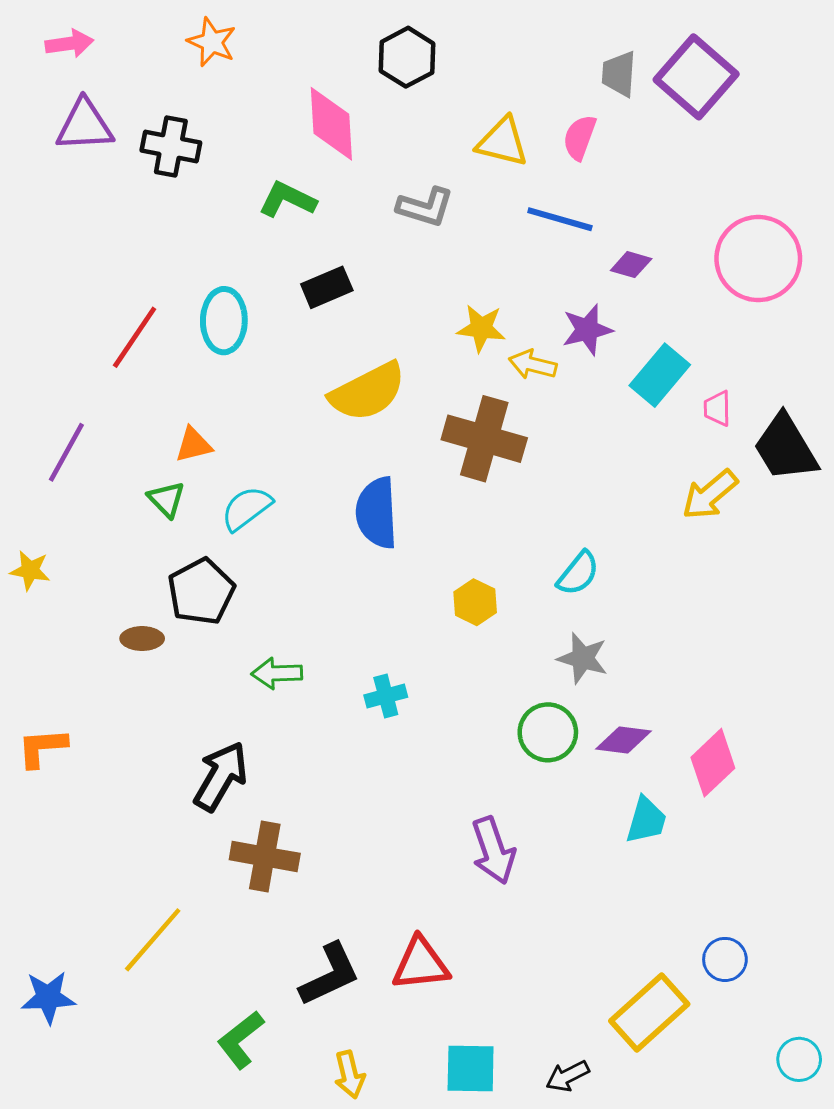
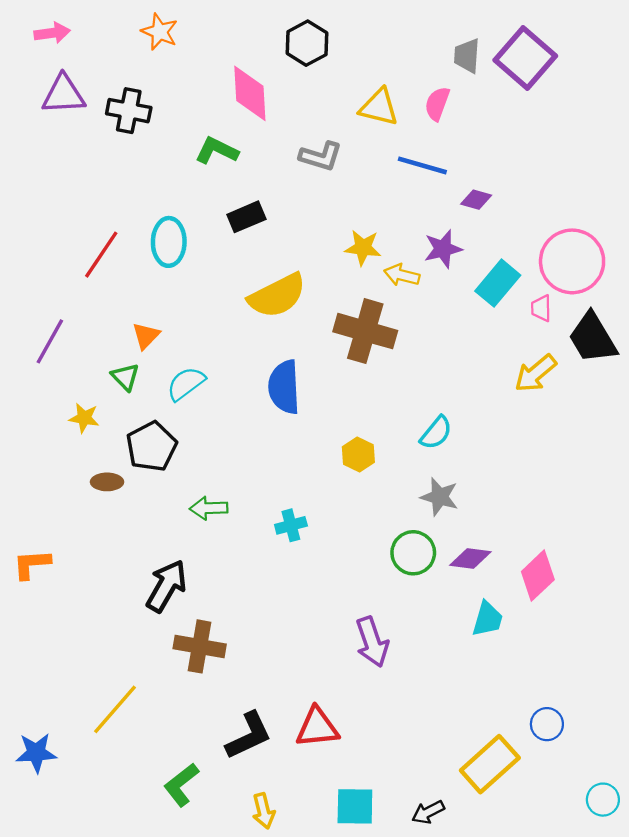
pink circle: (758, 259) -> (572, 261), moved
orange triangle: (194, 445) -> (146, 336), turned -32
yellow star: (30, 570) -> (84, 418), moved

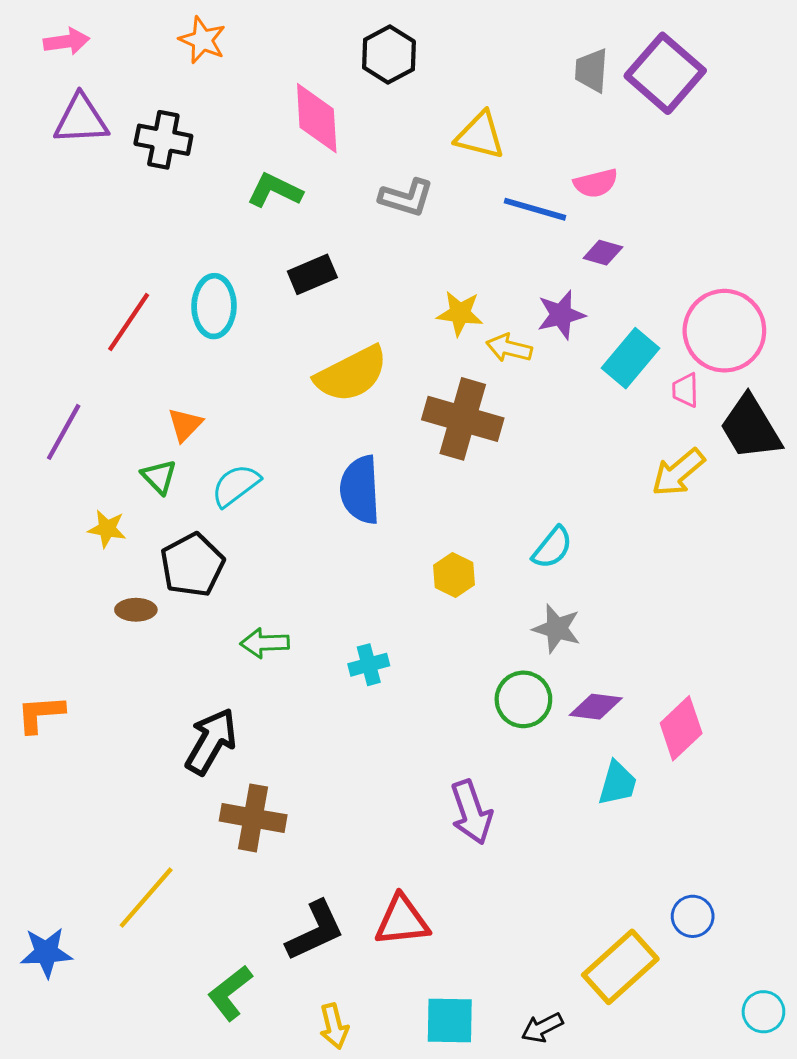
pink semicircle: (437, 104) -> (596, 183), moved, turned -124

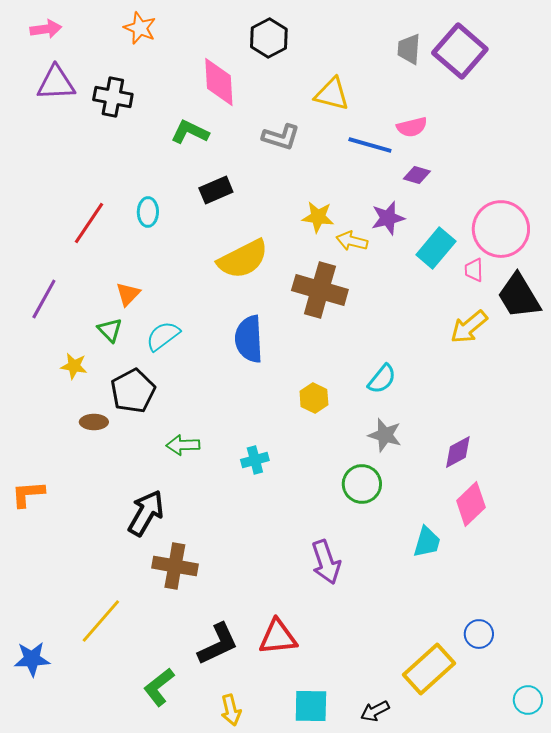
cyan ellipse: (214, 306) -> (148, 212), size x0.7
purple diamond: (596, 707) -> (458, 452), moved, turned -36

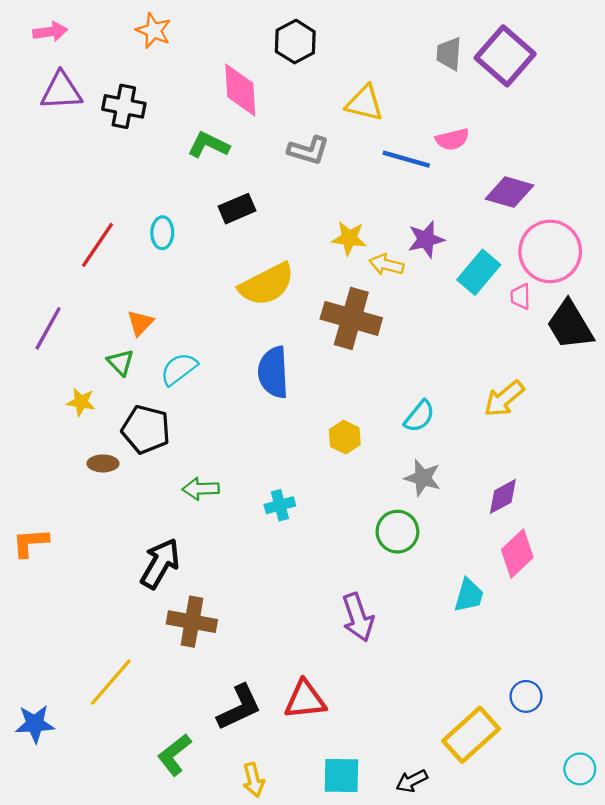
purple diamond: (417, 175) -> (510, 192), moved, size x1.6
yellow arrow: (469, 327) -> (504, 399), moved
black pentagon: (133, 391) -> (146, 429), turned -30

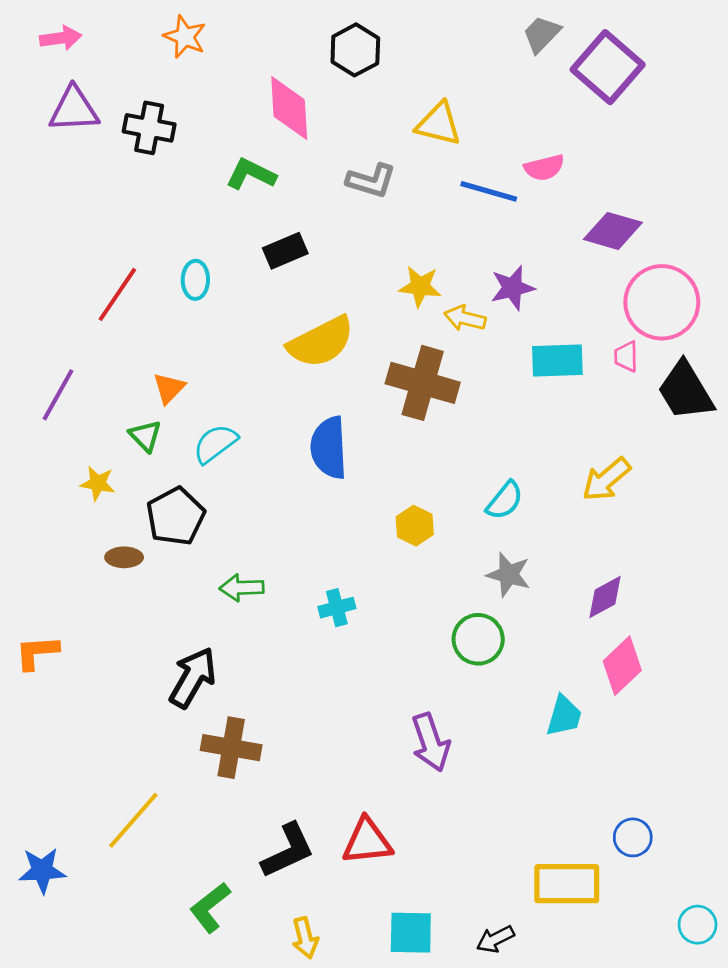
gray trapezoid: (449, 54) -> (542, 34), moved, turned 40
cyan rectangle: (479, 272) -> (557, 360), moved, turned 48
black pentagon: (146, 429) -> (176, 516), turned 30
yellow rectangle: (471, 735) -> (567, 884), turned 42

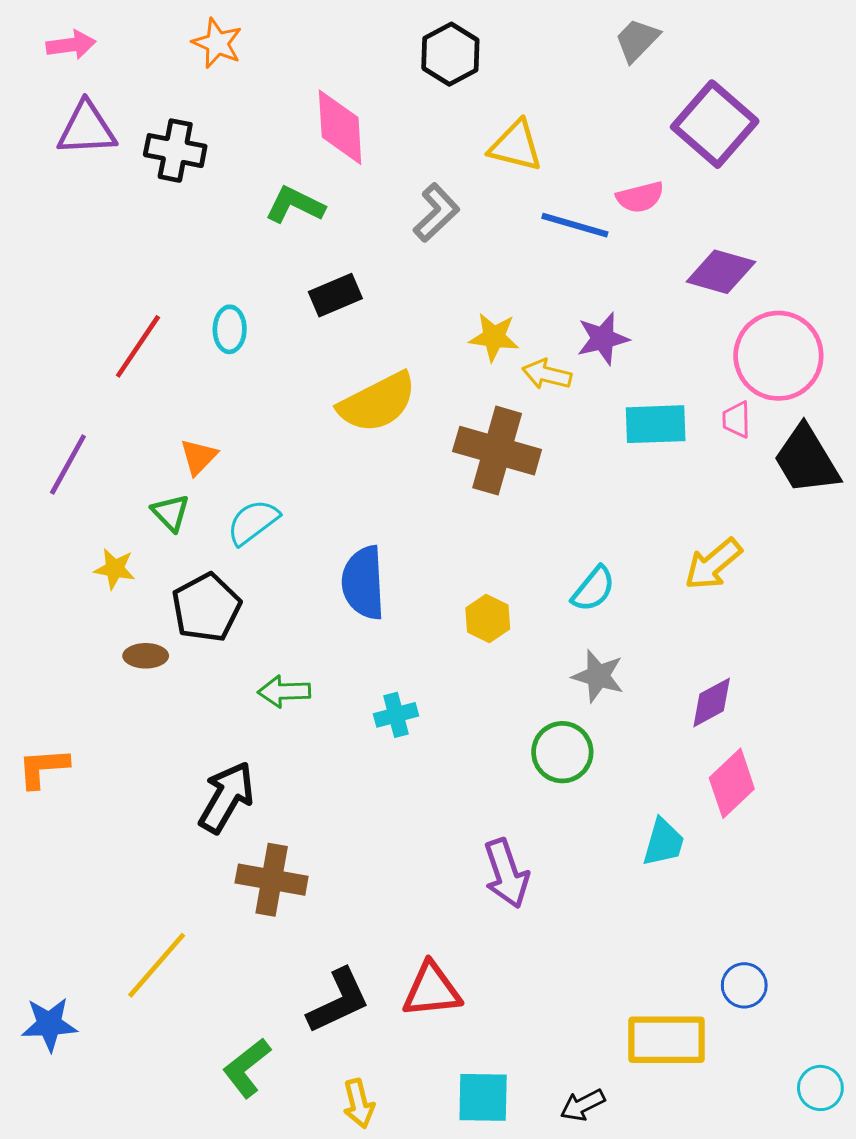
black hexagon: (355, 50) -> (450, 54), moved
purple square: (608, 67) -> (715, 124), moved
gray L-shape: (371, 181) -> (436, 213), turned -60
blue semicircle: (329, 448) -> (363, 583), moved

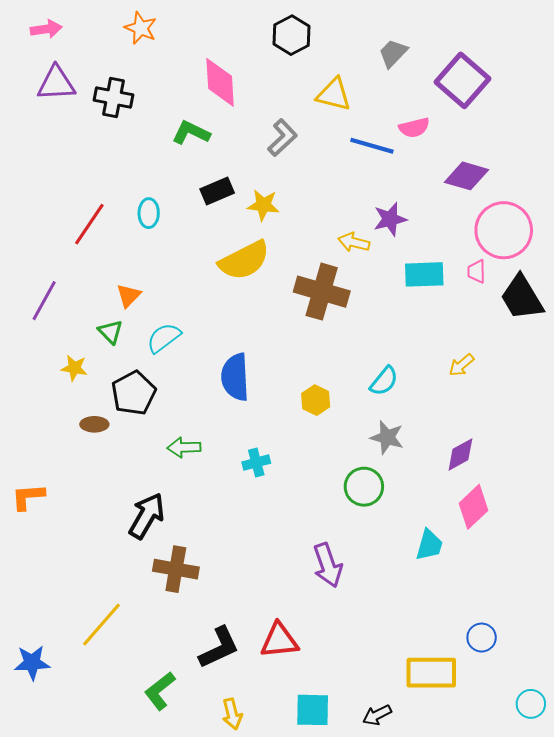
gray trapezoid: (637, 40) -> (393, 53), moved
yellow star: (494, 337) -> (263, 205), moved
yellow arrow: (713, 564) -> (461, 365), size x0.7

